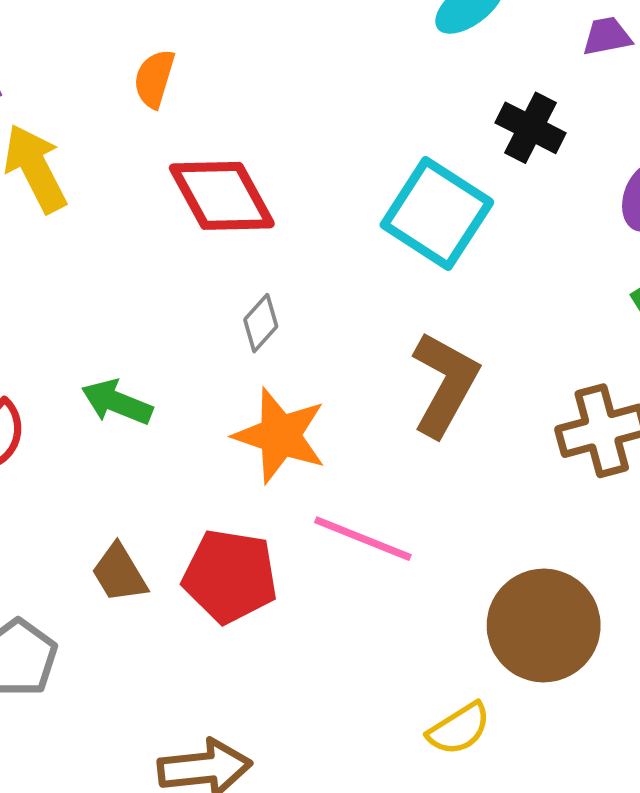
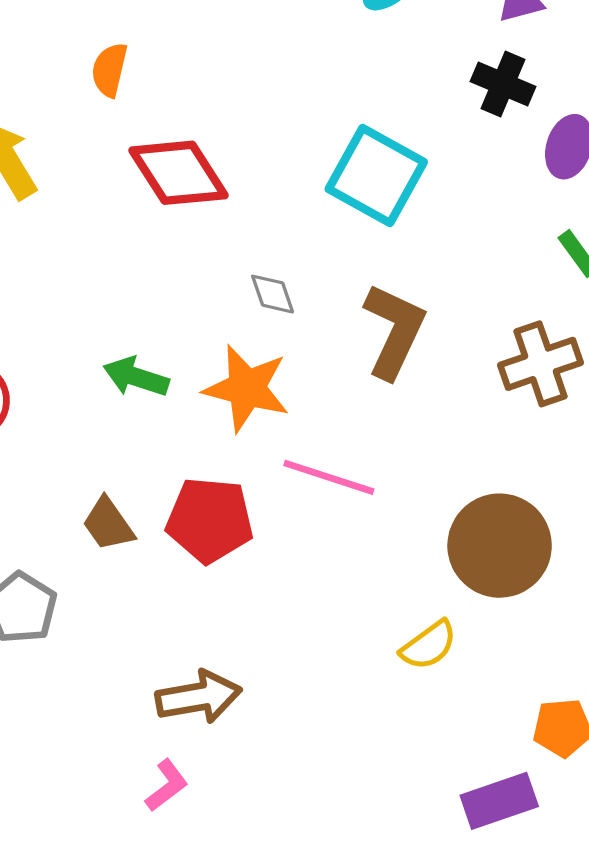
black cross: (531, 128) -> (503, 84), moved
gray diamond: (261, 323) -> (273, 294), moved, turned -57
green arrow: (117, 402) -> (136, 377), moved

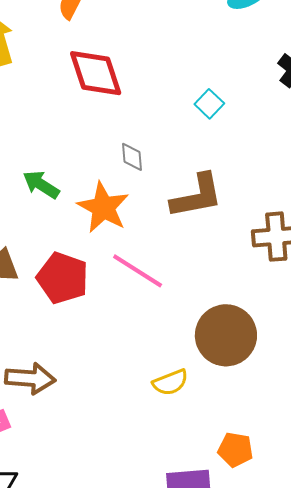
cyan square: (376, 176) -> (209, 104), size x0.5
brown L-shape: (394, 331) -> (197, 196), turned 40

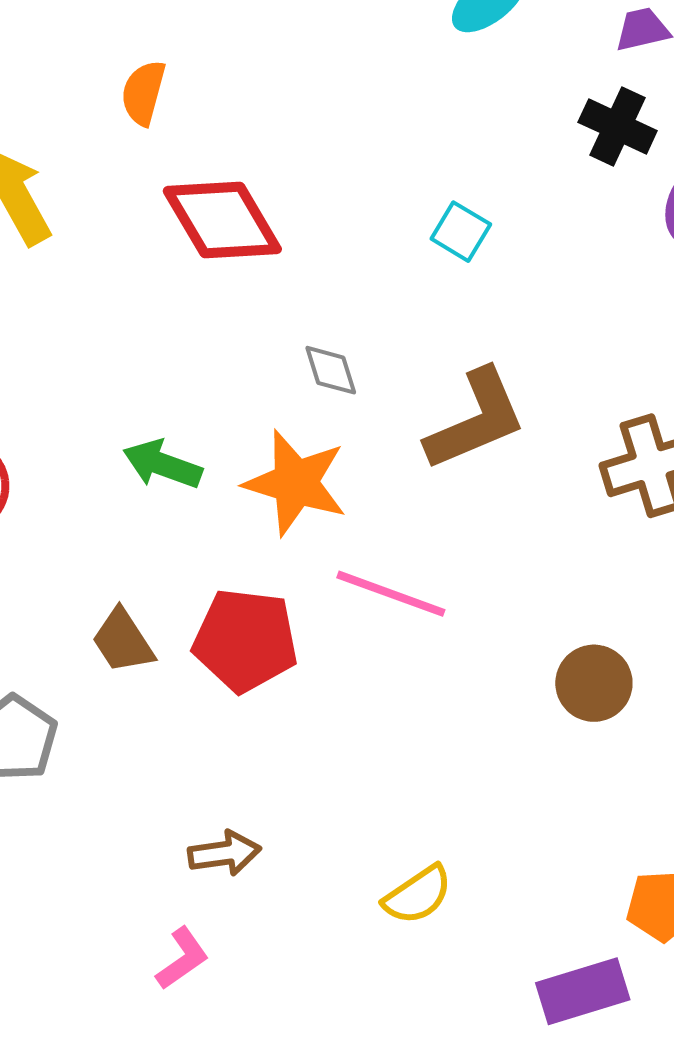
brown circle: (226, 335) -> (594, 683), size x0.6
brown arrow: (30, 378) -> (225, 853), size x0.7
yellow semicircle: (170, 382) -> (418, 895), moved

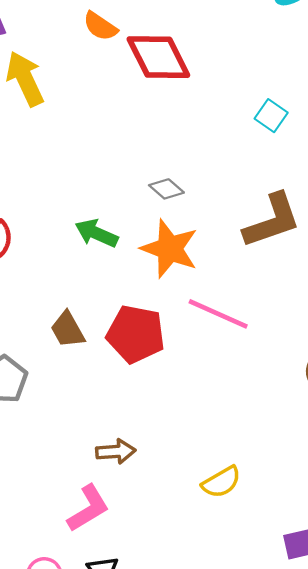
orange semicircle: (143, 93) -> (100, 26), turned -75
red diamond: (222, 220) -> (158, 57), moved
gray diamond: (331, 370) -> (166, 189), moved, turned -36
pink L-shape: (182, 959) -> (88, 508), size x1.4

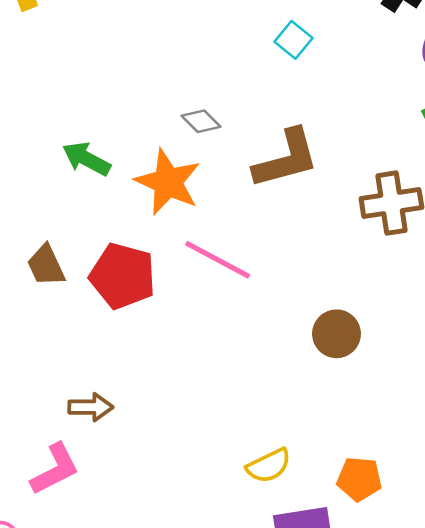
gray diamond: (166, 189) -> (201, 121), moved
yellow semicircle: (221, 482) -> (269, 466), moved

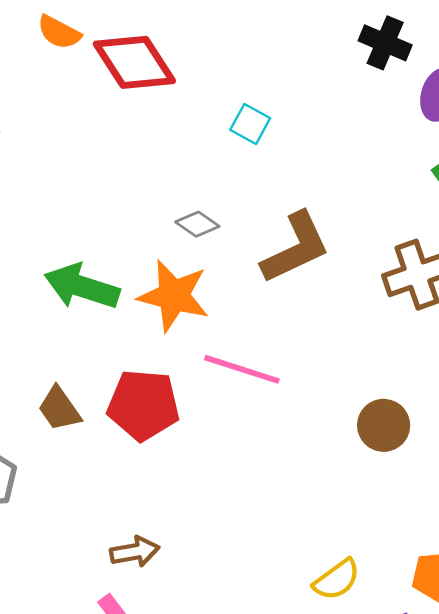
cyan square: (294, 40) -> (250, 124), moved
green arrow: (86, 159) -> (82, 287), size x1.4

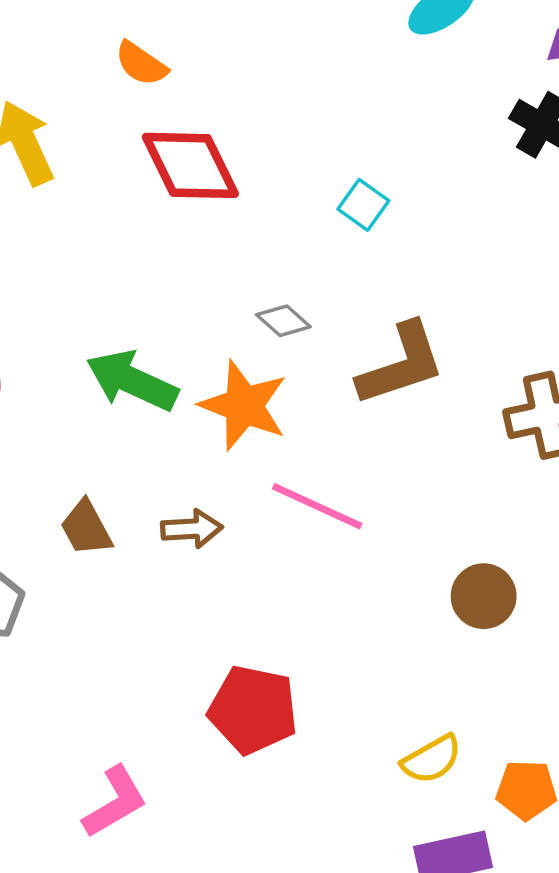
red diamond: (134, 62) -> (190, 165), moved
red pentagon: (143, 405) -> (253, 710), moved
brown arrow: (135, 552) -> (192, 529), moved
yellow semicircle: (337, 580) -> (432, 759), moved

